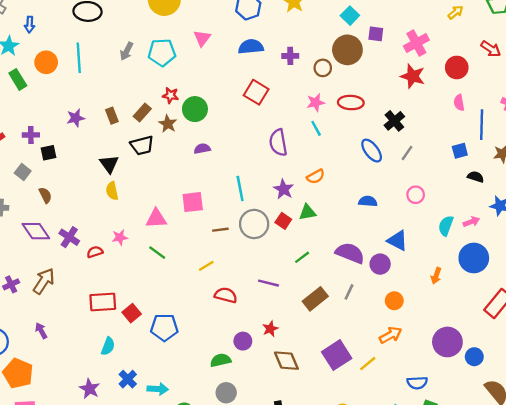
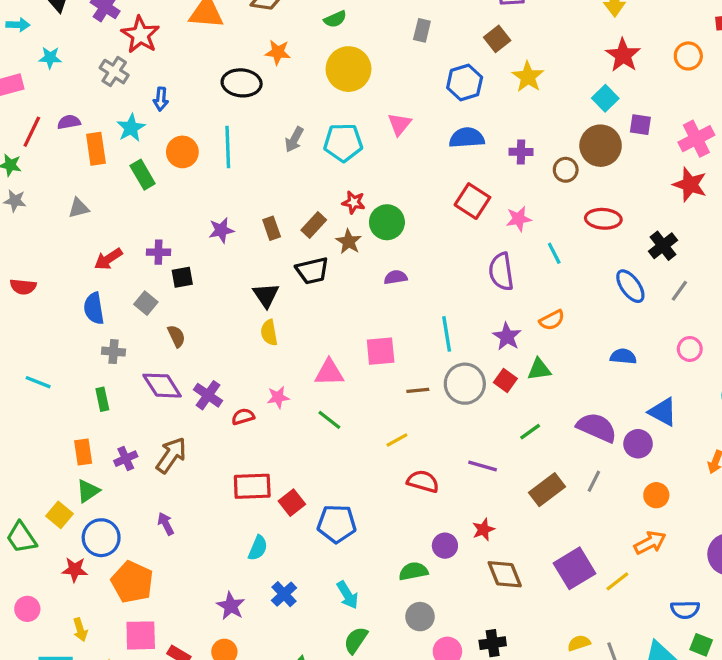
pink star: (316, 102) -> (519, 219), moved
cyan arrow: (158, 389) -> (348, 595), moved, turned 54

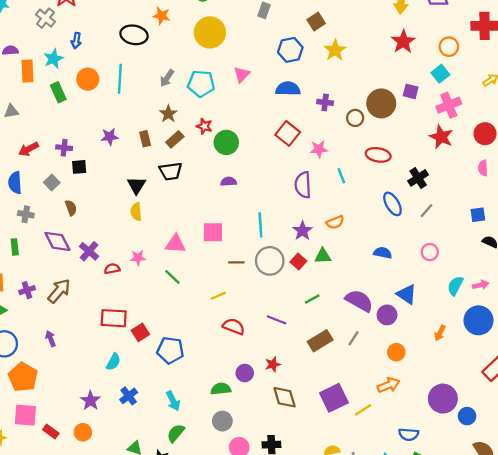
cyan square: (605, 98) -> (440, 74), moved
brown star: (349, 242) -> (168, 114), moved

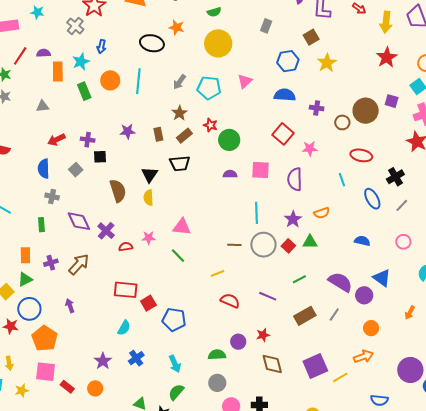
cyan line: (341, 176) -> (342, 180), moved
brown semicircle: (71, 208) -> (118, 191), moved, size x1.6
pink square: (213, 232) -> (260, 170), moved

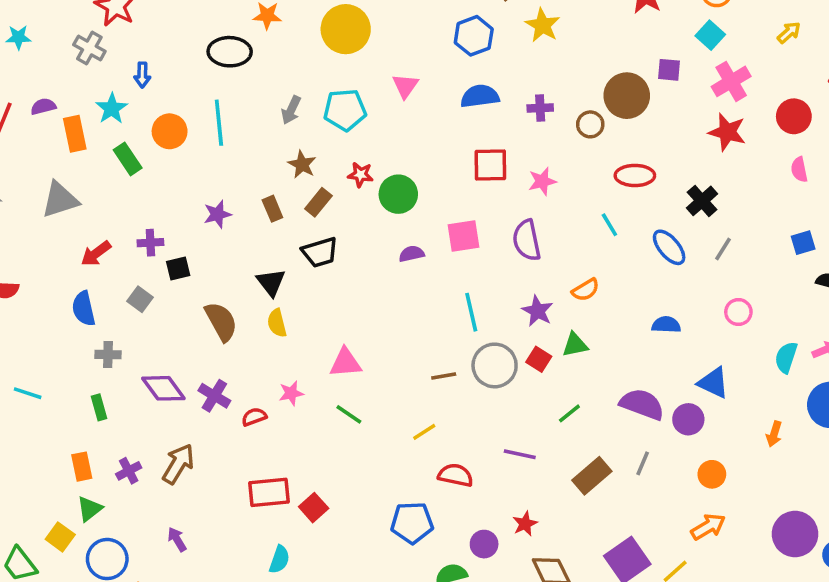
gray triangle: (43, 106) -> (60, 200), size x1.6
red square: (283, 134) -> (490, 165), turned -30
blue pentagon: (174, 320) -> (412, 523), moved

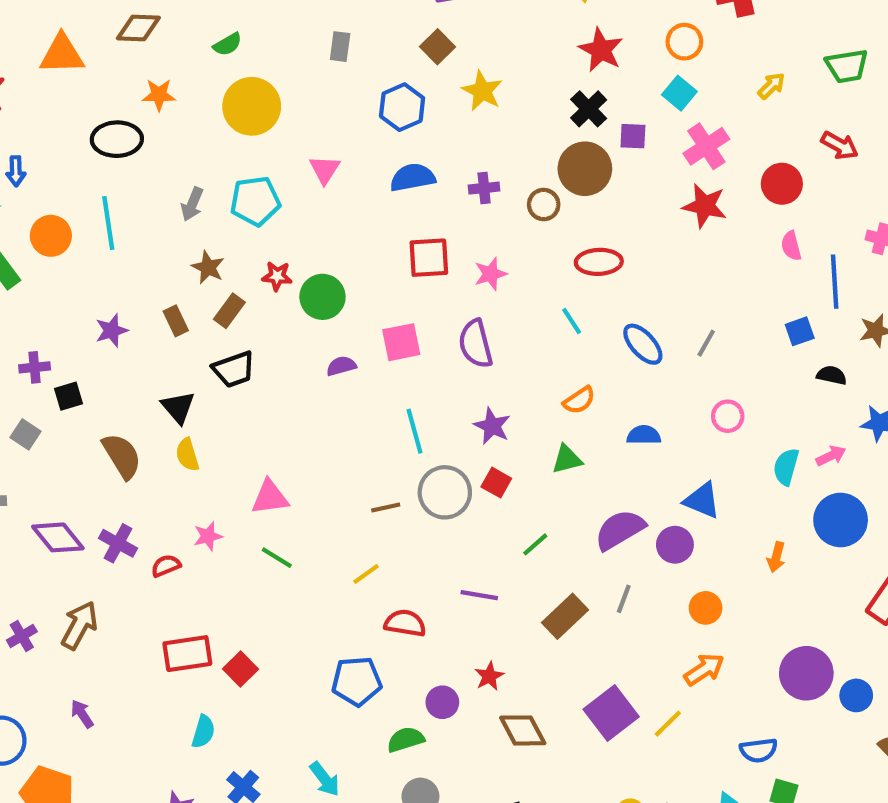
black cross: (702, 201) -> (589, 109), moved
orange semicircle: (586, 290) -> (579, 400), moved
green triangle: (575, 345) -> (567, 459), moved
purple semicircle: (642, 404) -> (620, 530), turned -48

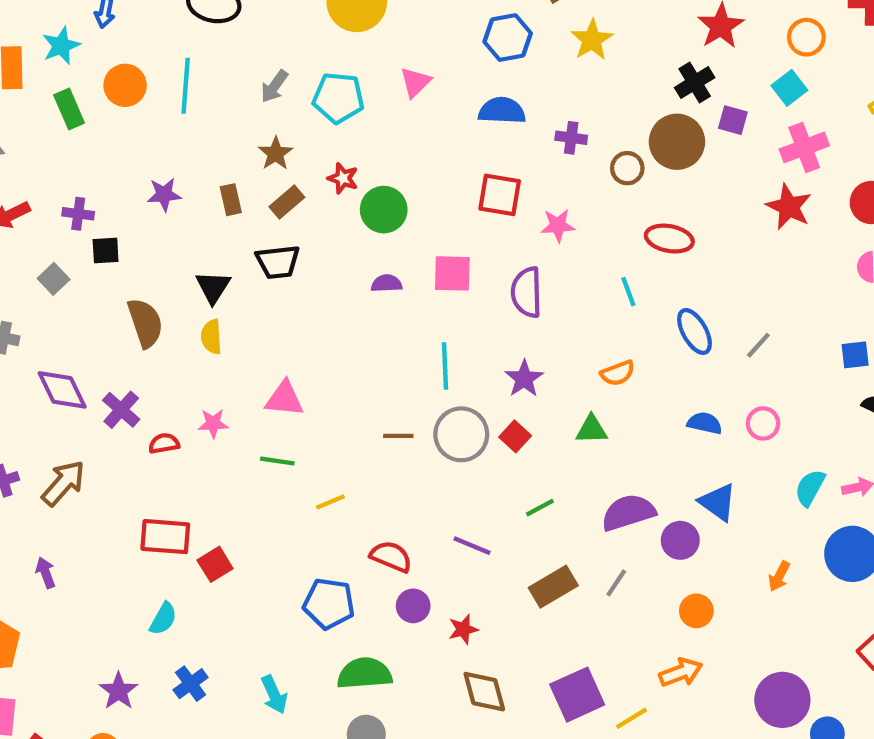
blue semicircle: (644, 435) -> (705, 423), moved
green line: (277, 558) -> (277, 461), turned -36
yellow line: (366, 574) -> (330, 502), moved
purple circle: (442, 702) -> (413, 606), moved
green semicircle: (406, 740) -> (365, 674), size x1.4

